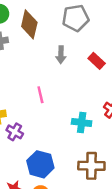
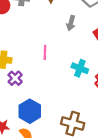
cyan cross: (82, 123) -> (80, 68), moved

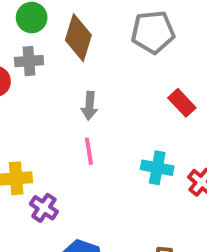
gray arrow: (71, 23) -> (89, 106), moved

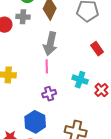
gray arrow: (89, 106) -> (50, 44), size x1.6
purple cross: (44, 208) -> (49, 94), moved, turned 32

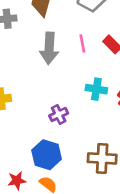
pink line: (47, 66) -> (82, 43), moved

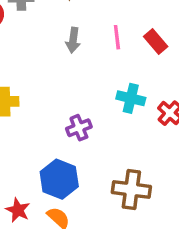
gray arrow: (49, 48) -> (73, 40), size x0.6
red star: (17, 181) -> (18, 210), turned 30

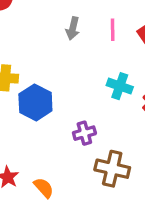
purple cross: (79, 128) -> (84, 133), moved
blue hexagon: (59, 179) -> (35, 102), moved

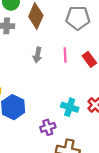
cyan cross: (120, 86) -> (70, 107), moved

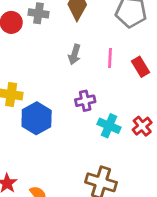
purple cross: (48, 127) -> (85, 101), moved

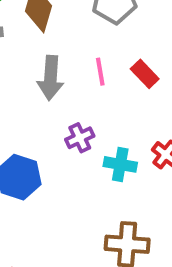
gray arrow: (74, 54) -> (50, 78), size x1.5

